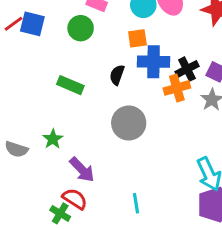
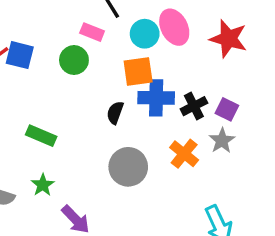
orange square: (137, 38) -> (138, 72), size x1.4
green rectangle: (70, 85) -> (41, 136), moved
orange cross: (177, 88) -> (184, 154), moved, turned -35

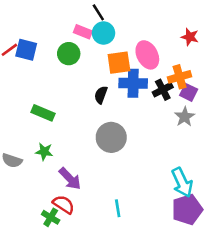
pink ellipse: (174, 27) -> (147, 55), moved
cyan circle: (145, 34) -> (103, 33), moved
red star: (228, 39) -> (190, 37), size x0.6
orange cross: (184, 154) -> (180, 77), moved, turned 35
green star: (43, 185) -> (44, 152), turned -30

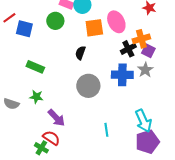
blue square: (26, 50) -> (24, 29), moved
blue cross: (133, 83) -> (122, 75), moved
cyan line: (118, 208) -> (106, 130), moved

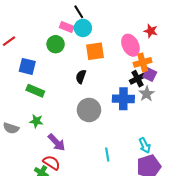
pink ellipse: (116, 22) -> (130, 45), moved
blue square: (24, 29) -> (27, 66), moved
black cross: (128, 49) -> (138, 79), moved
cyan arrow: (143, 121) -> (145, 145), size x0.7

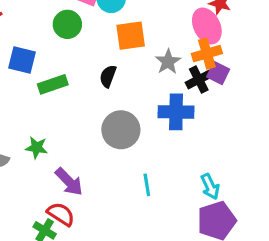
pink ellipse: (130, 45) -> (207, 26), moved
green rectangle: (35, 91) -> (53, 84), moved, turned -42
gray star: (147, 94) -> (168, 62), moved
cyan line: (107, 155) -> (147, 185), moved

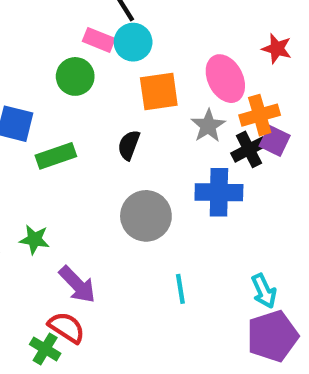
pink ellipse: (207, 26) -> (225, 79), moved

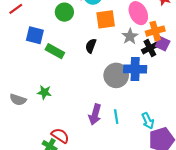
green rectangle: (56, 156) -> (55, 51), turned 48
gray circle: (146, 216) -> (116, 75), moved
purple arrow: (77, 285) -> (95, 114), moved, turned 60
cyan arrow: (264, 291) -> (148, 121), moved

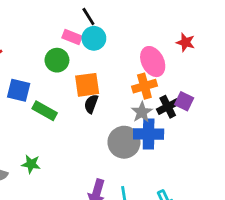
orange square: (106, 19) -> (87, 85), moved
orange cross: (155, 31) -> (144, 86), moved
gray star: (130, 36) -> (142, 112), moved

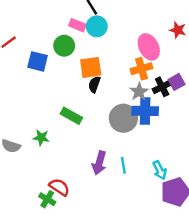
blue square: (19, 90) -> (38, 61), moved
purple square: (184, 101) -> (177, 82), turned 35
green rectangle: (45, 111) -> (71, 116), moved

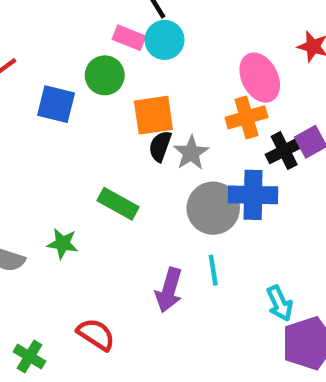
gray star: (139, 92) -> (191, 153), moved
cyan line: (123, 165) -> (213, 270), moved
green cross: (47, 199) -> (29, 356), moved

